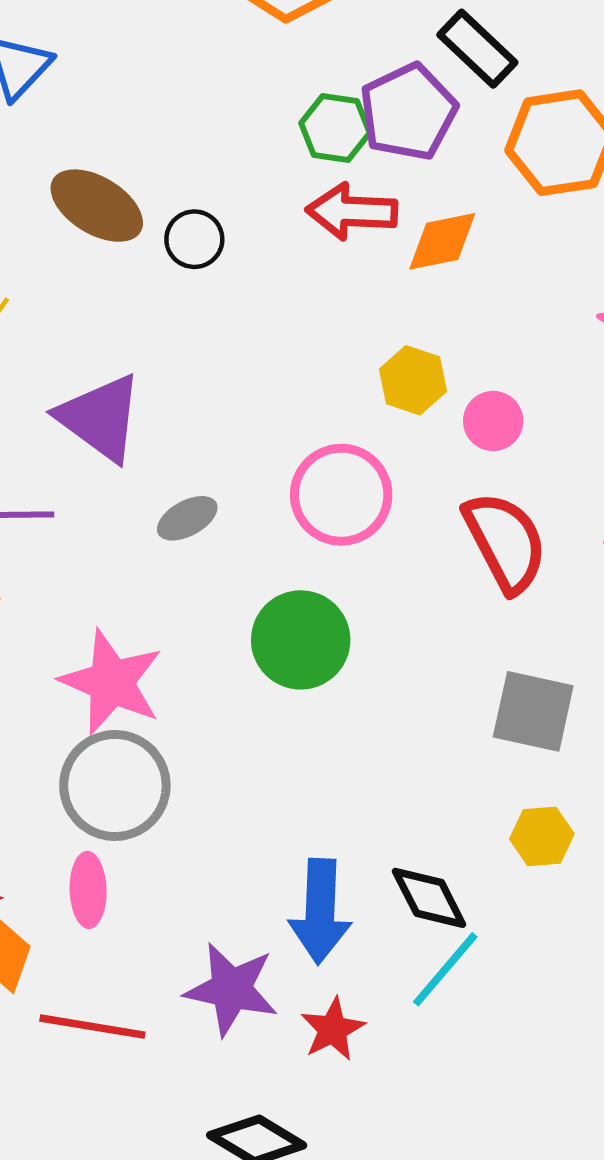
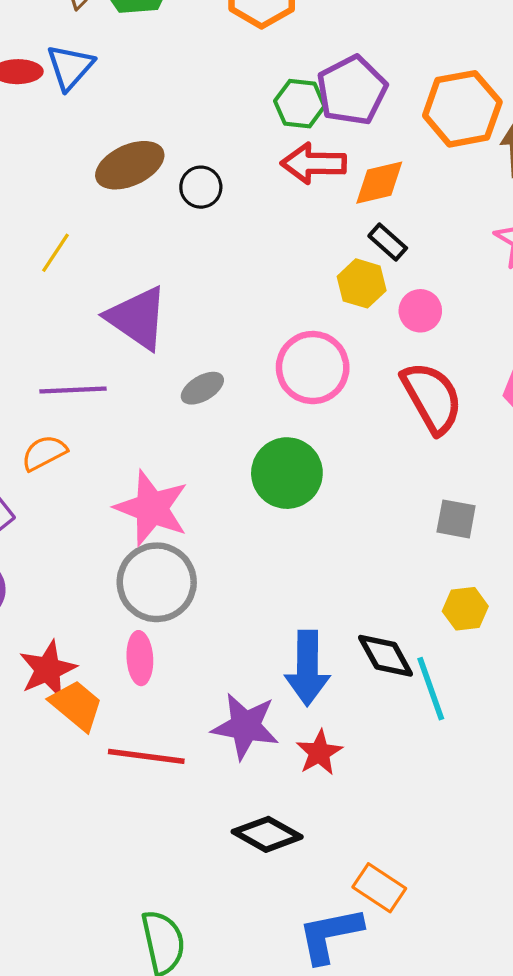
black rectangle: (477, 49) -> (388, 242), moved, size x0.7
brown ellipse: (97, 206) -> (130, 165), turned -54
gray square: (533, 711) -> (456, 519), size x0.7
cyan line: (445, 969) -> (431, 689), moved, turned -58

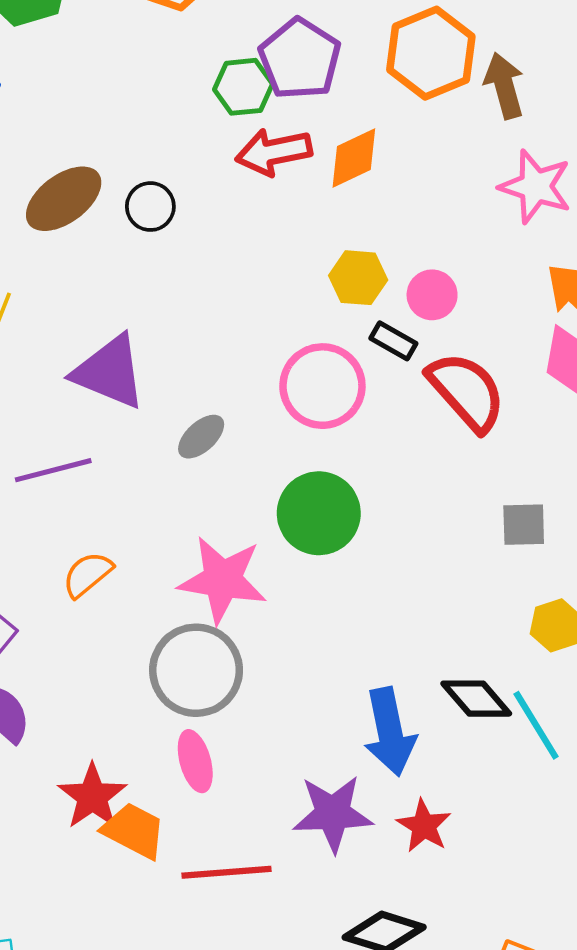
black rectangle: (388, 242) -> (393, 341), moved
orange semicircle: (44, 453) -> (87, 574), moved
pink star: (152, 508) -> (223, 580), moved

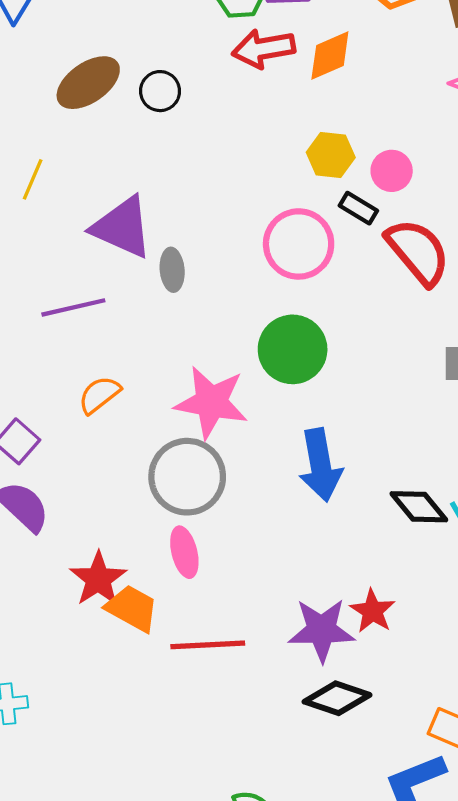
gray ellipse: (201, 437) -> (172, 270), moved, turned -54
blue arrow: (390, 732) -> (320, 465), moved
purple star: (333, 813) -> (322, 630), moved

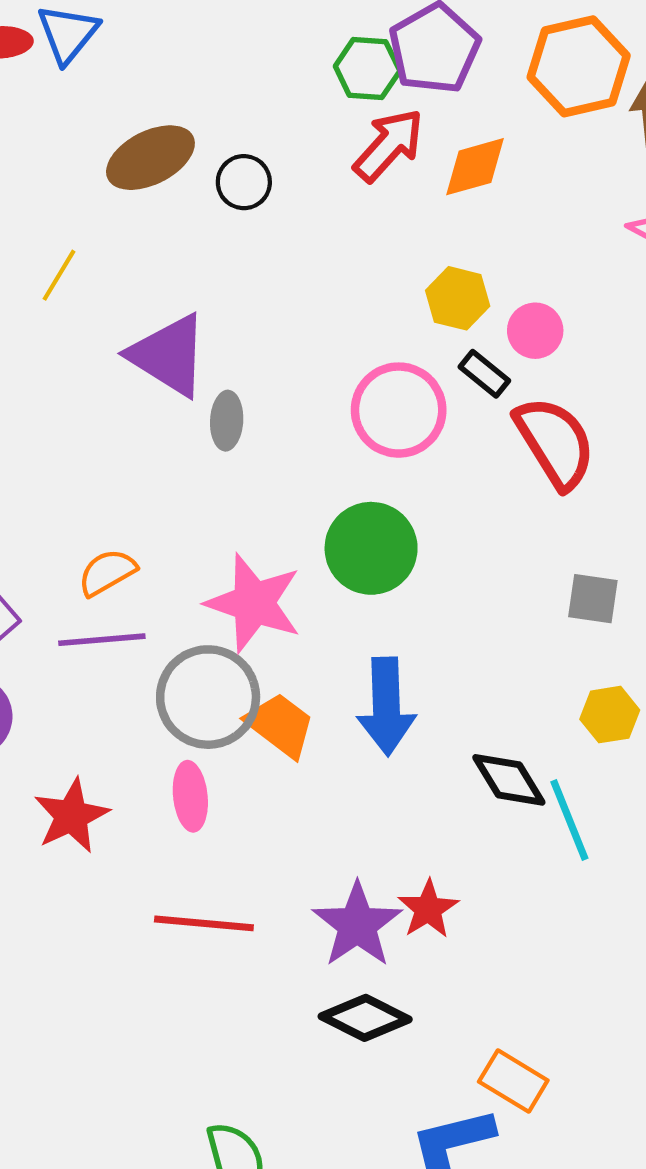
red arrow: (264, 49) -> (389, 145), turned 134
purple line: (73, 307) -> (102, 640), moved
orange trapezoid: (132, 608) -> (280, 725), moved
purple star: (322, 630) -> (357, 925), turned 30

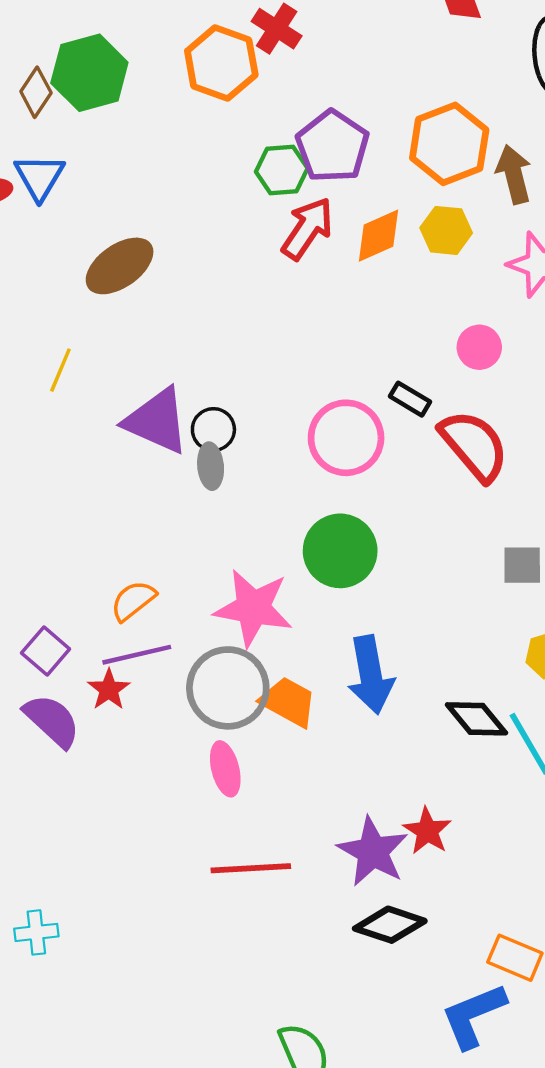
black circle: (244, 182) -> (213, 429), moved
yellow hexagon: (458, 298) -> (446, 230), moved
pink circle: (535, 331) -> (479, 347), moved
red star: (71, 816) -> (109, 690), moved, size x0.7

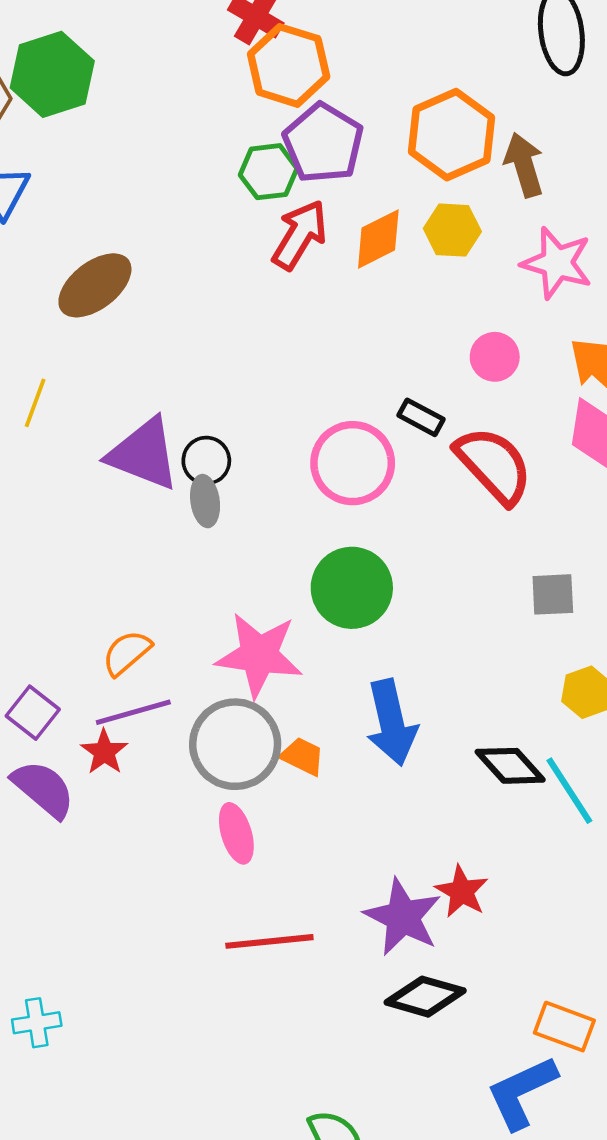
orange hexagon: (221, 63) -> (289, 65), moved
orange trapezoid: (288, 702) -> (302, 756), size x0.7

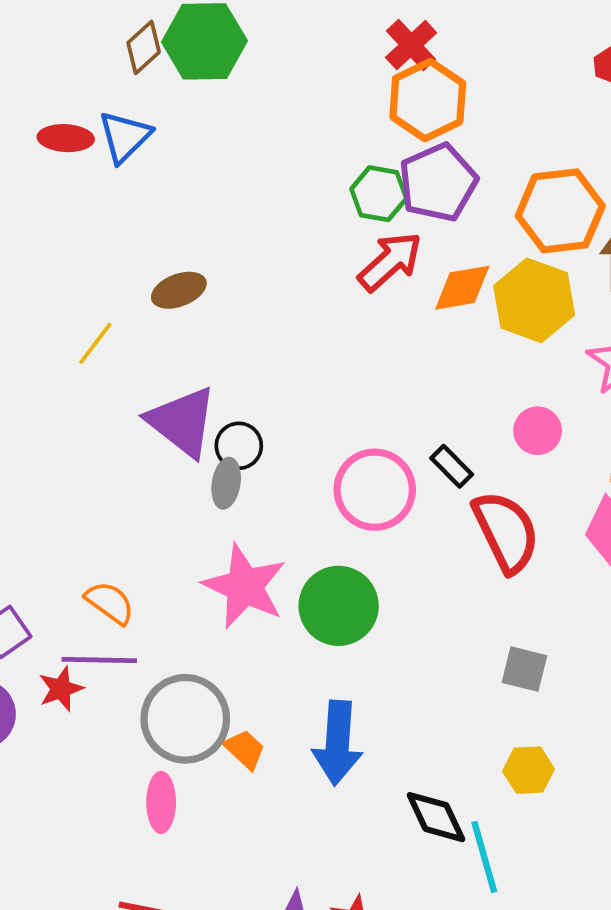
yellow hexagon: (452, 230) -> (534, 300), size x1.5
brown ellipse: (95, 285) -> (179, 290), moved, size x0.7
orange semicircle: (127, 653) -> (110, 603), turned 60
pink star: (259, 655) -> (245, 586), moved

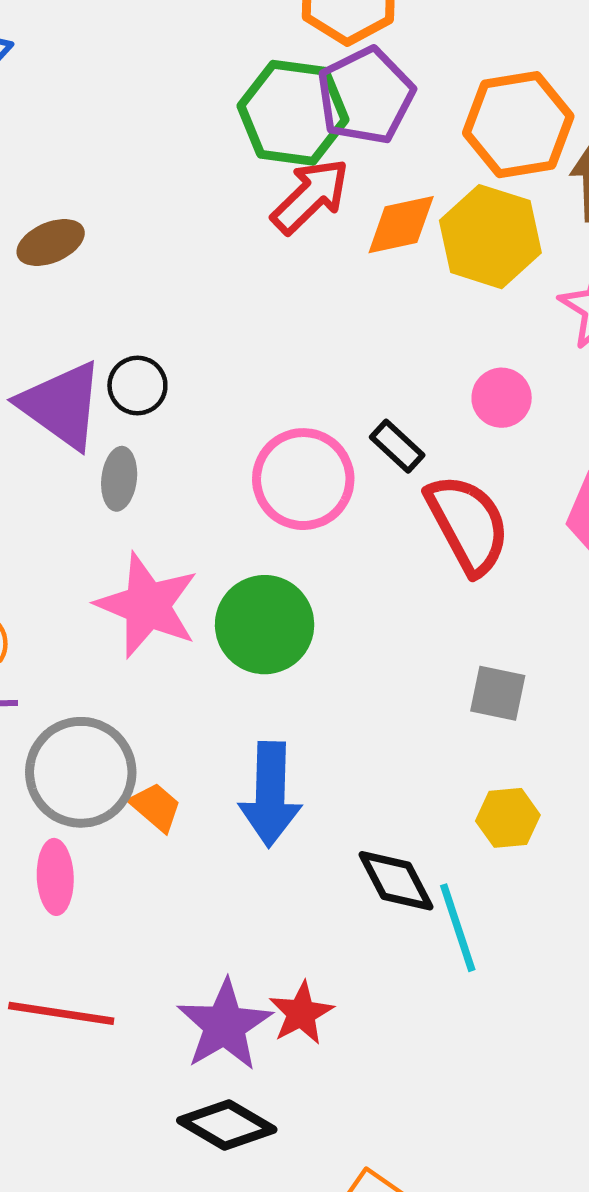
green hexagon: (379, 194) -> (293, 113), size x1.5
black circle: (239, 446) -> (137, 386), moved

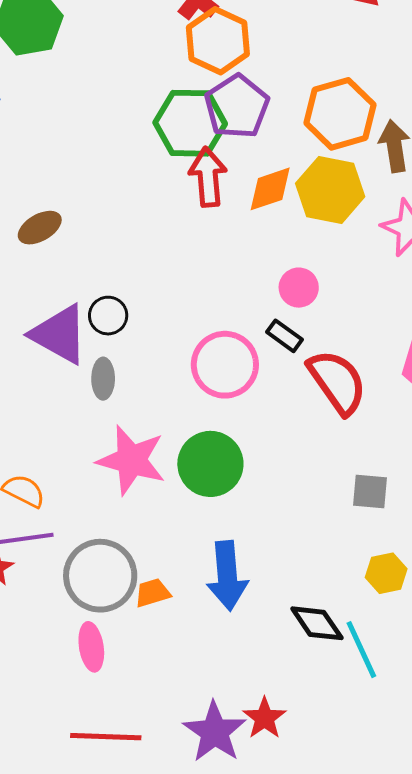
red arrow: (310, 196) -> (208, 177), turned -44
pink circle: (502, 398) -> (299, 288), moved
orange trapezoid: (156, 807) -> (152, 593), turned -51

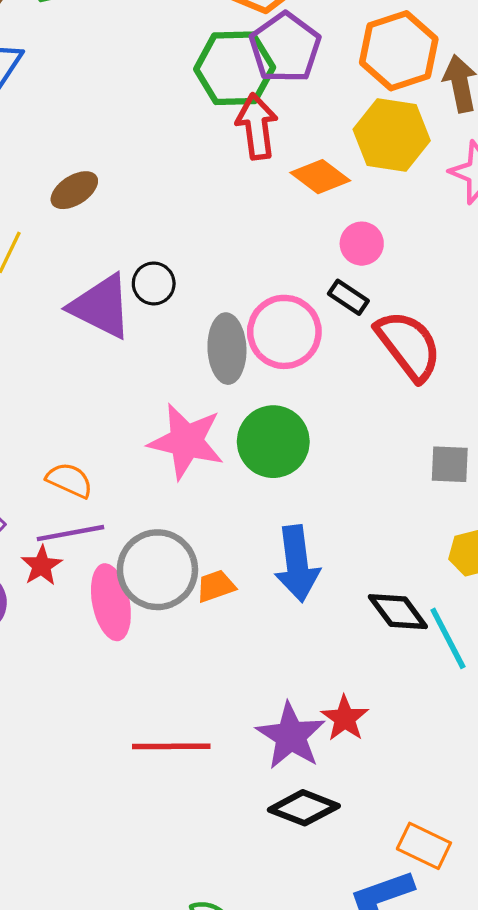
orange diamond: (270, 189) -> (320, 177), moved, turned 58
gray ellipse: (103, 379) -> (227, 349), moved, size x1.5
pink ellipse: (91, 647) -> (111, 602), moved, size x1.4

